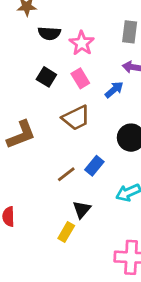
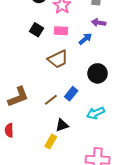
pink rectangle: (80, 78) -> (61, 31), turned -56
brown L-shape: (21, 135) -> (18, 97), moved
black triangle: (82, 209) -> (62, 125), turned 32

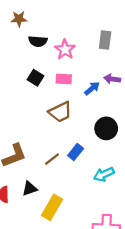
purple arrow: (99, 23) -> (112, 79), moved
black triangle: (62, 125) -> (30, 189), moved
yellow rectangle: (51, 141) -> (52, 207), size x1.5

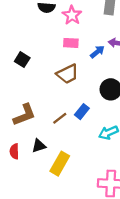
black square: (35, 78) -> (22, 60), moved

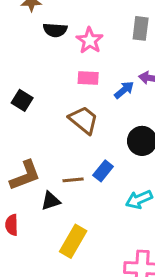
brown trapezoid: (68, 74) -> (84, 120), turned -115
brown line: (60, 118) -> (73, 180), turned 32
black triangle: (39, 146) -> (51, 201), moved

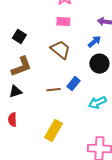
blue arrow: (124, 90) -> (94, 42), moved
brown L-shape: (25, 175) -> (21, 67), moved
black triangle: (51, 201) -> (15, 92), moved

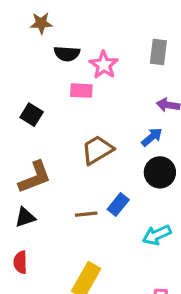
pink rectangle: (63, 22) -> (81, 91), moved
black square: (19, 37) -> (32, 115), moved
brown trapezoid: (60, 50) -> (97, 150), turned -70

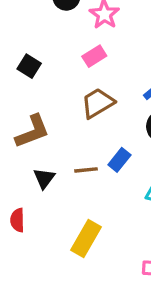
pink rectangle: (81, 91) -> (94, 56), moved, turned -35
black triangle: (25, 217) -> (44, 178), moved, turned -35

